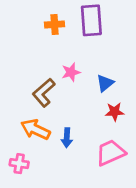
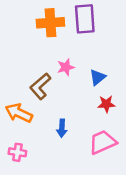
orange cross: (55, 24) -> (50, 23), size x1.5
orange arrow: (35, 129) -> (19, 113), moved

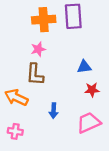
pink star: (66, 67) -> (38, 49), moved
blue triangle: (97, 77) -> (84, 67), turned 32
brown L-shape: (40, 86) -> (35, 74), turned -45

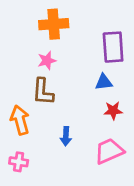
purple rectangle: (73, 16) -> (113, 47), moved
orange arrow: (16, 97) -> (20, 120), turned 50

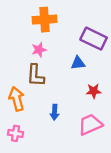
purple rectangle: (113, 47) -> (94, 39), turned -60
blue triangle: (104, 82) -> (78, 63), moved

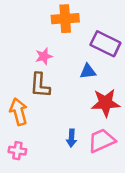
orange cross: (44, 20) -> (65, 19), moved
red star: (94, 91) -> (105, 103), size x1.6
blue arrow: (55, 112) -> (71, 138), moved

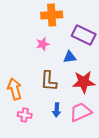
pink star: (44, 56) -> (43, 44), moved
brown L-shape: (40, 85) -> (49, 81), moved
pink cross: (17, 151) -> (25, 115), moved

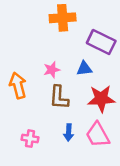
pink star: (43, 44) -> (52, 70), moved
orange arrow: (15, 89) -> (18, 85), moved
pink trapezoid: (81, 112) -> (98, 135), turned -95

